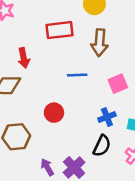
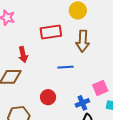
pink square: (118, 84) -> (100, 88), moved
blue cross: (107, 117) -> (82, 103), moved

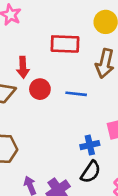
red circle: (48, 97) -> (40, 89), moved

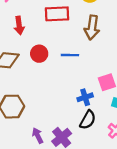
red arrow: (23, 67) -> (19, 25), moved

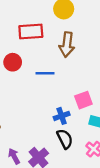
red circle: (39, 54) -> (13, 62), moved
black semicircle: (88, 120) -> (65, 139), turned -54

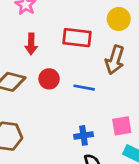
red circle: (13, 62) -> (49, 79), moved
blue cross: (62, 116) -> (84, 135), moved

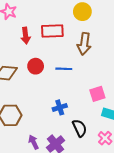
red arrow: (31, 44) -> (26, 36), moved
blue cross: (84, 135) -> (60, 107), moved

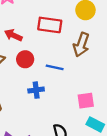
red arrow: (26, 36) -> (13, 35), moved, turned 112
blue cross: (60, 107) -> (36, 90), moved

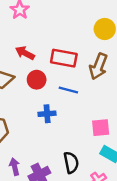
red rectangle: (50, 25) -> (64, 58), moved

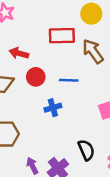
red rectangle: (64, 58) -> (62, 36), moved
brown arrow: (98, 66) -> (93, 51), turned 135

